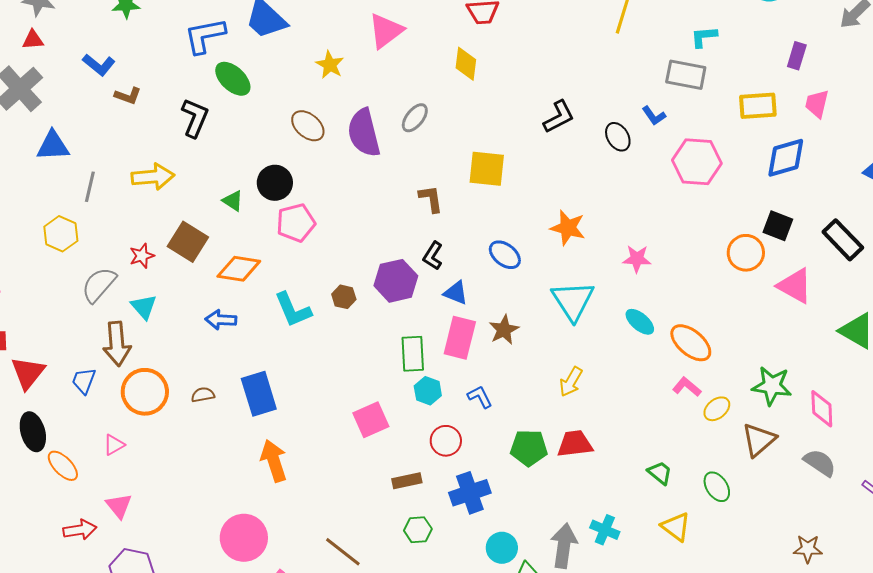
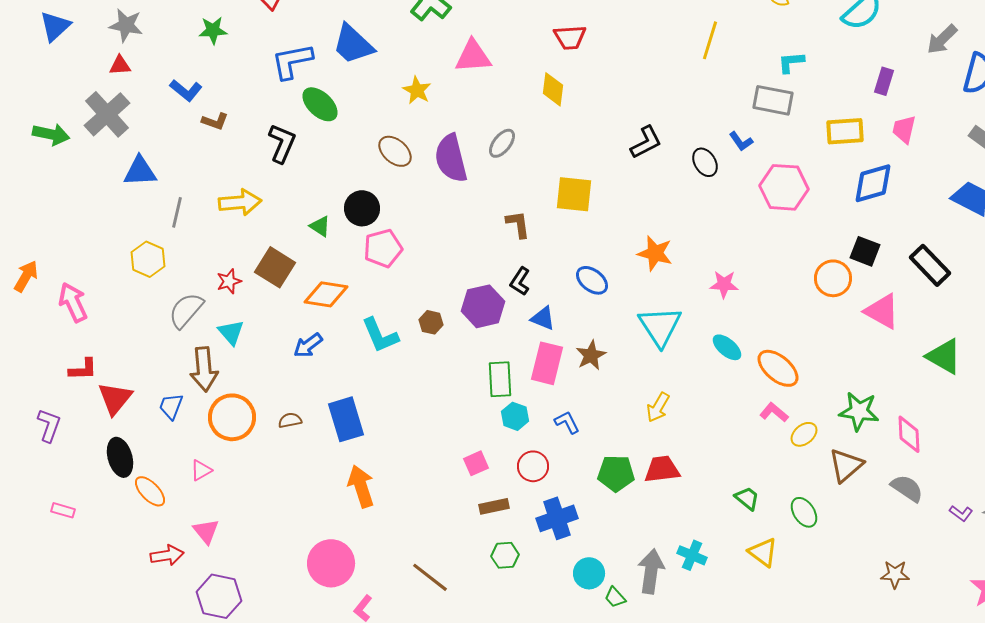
pink triangle: (386, 31) -> (473, 56), turned 33
blue arrow: (221, 320) -> (308, 345), turned -40
pink square: (371, 420) -> (476, 463), moved, size x0.7

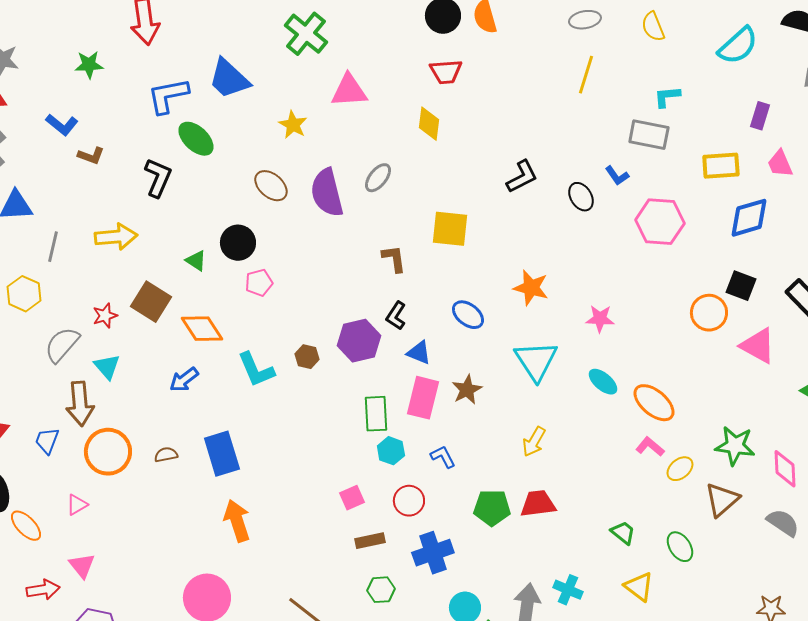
pink trapezoid: (904, 129) -> (780, 164), turned -36
pink pentagon: (383, 248) -> (259, 283), size x0.7
orange diamond: (326, 294) -> (202, 329), turned 48

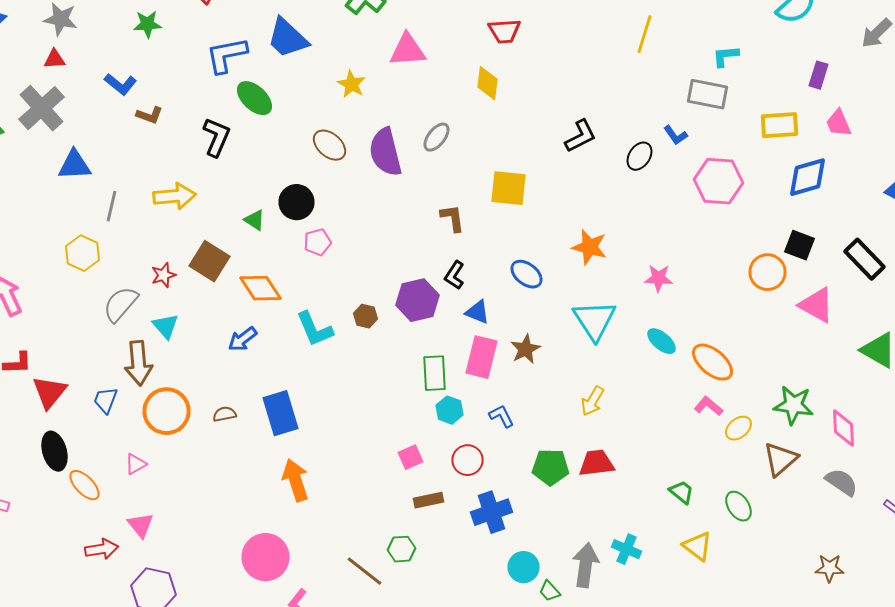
black ellipse: (581, 197) -> (640, 156), turned 64
green hexagon: (381, 590) -> (402, 549), moved

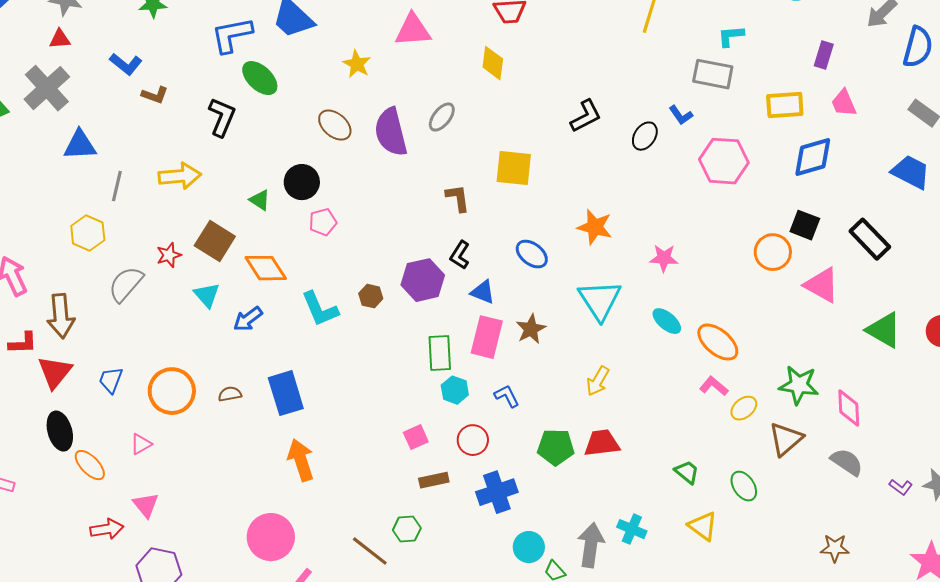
cyan triangle: (166, 326) -> (207, 295), moved
brown arrow: (138, 363) -> (61, 316), moved

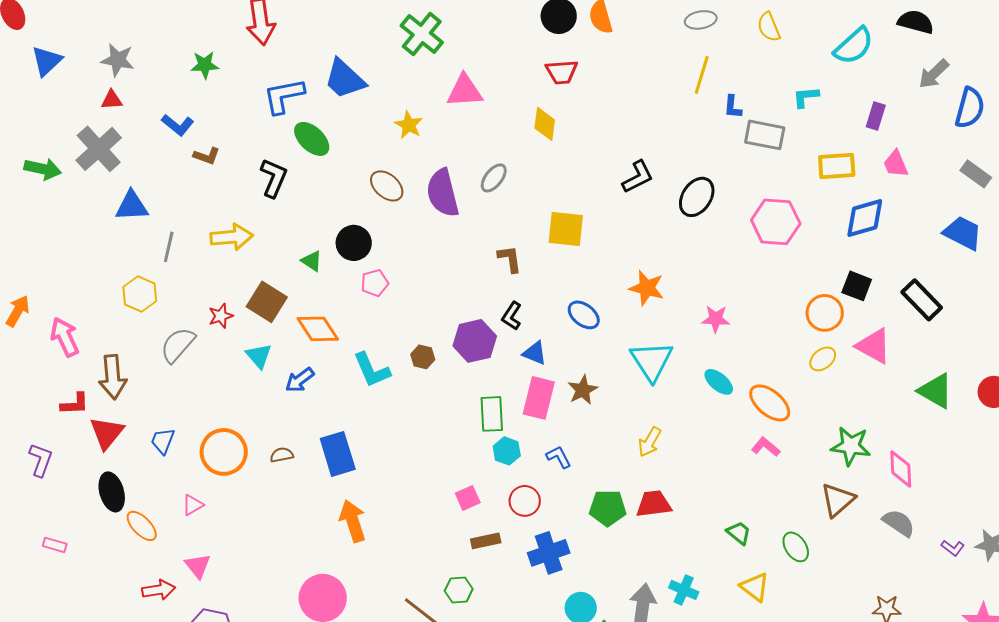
cyan L-shape: (731, 36) -> (806, 97), moved
blue L-shape: (681, 115) -> (733, 107), moved, turned 40
black ellipse: (645, 136) -> (697, 197), size x1.4
yellow ellipse: (744, 408) -> (823, 359), moved

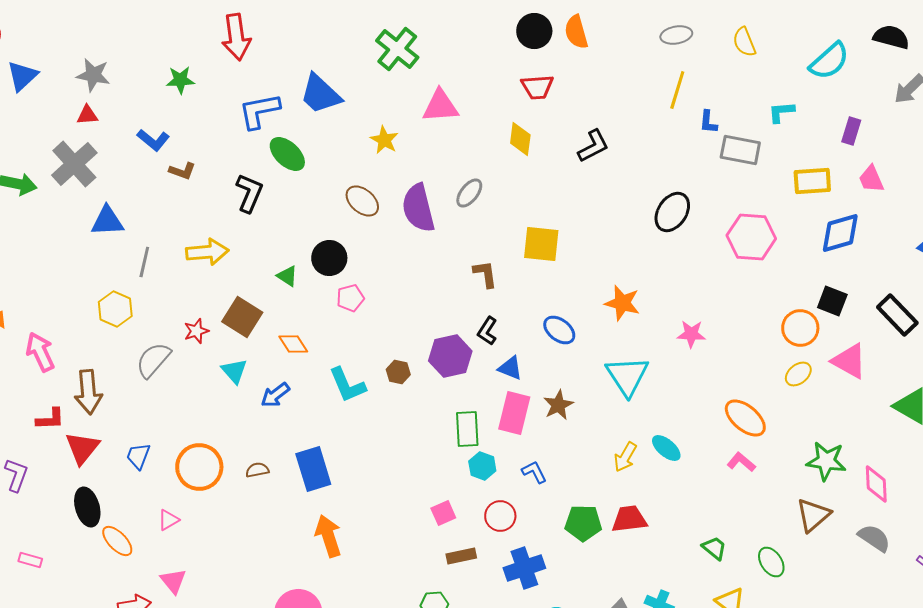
black L-shape: (638, 177) -> (593, 146), moved
orange diamond: (318, 329) -> (293, 344), size x0.7
cyan ellipse: (719, 382) -> (666, 448), moved

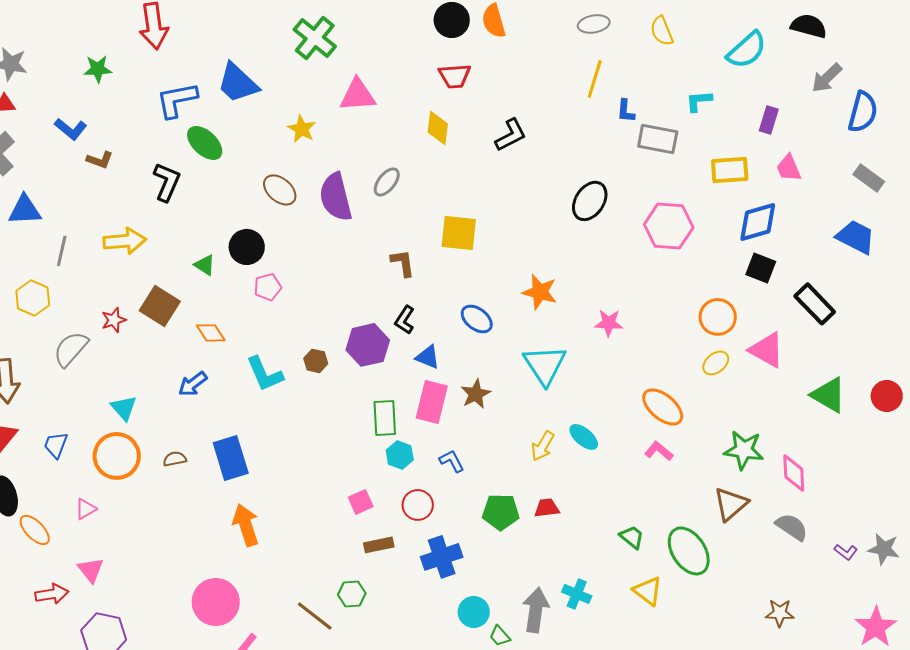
black square: (832, 301) -> (761, 268), moved
cyan triangle: (234, 371) -> (124, 408), moved
red trapezoid: (629, 519) -> (547, 508), size x0.7
green ellipse: (771, 562) -> (689, 551), size x1.6

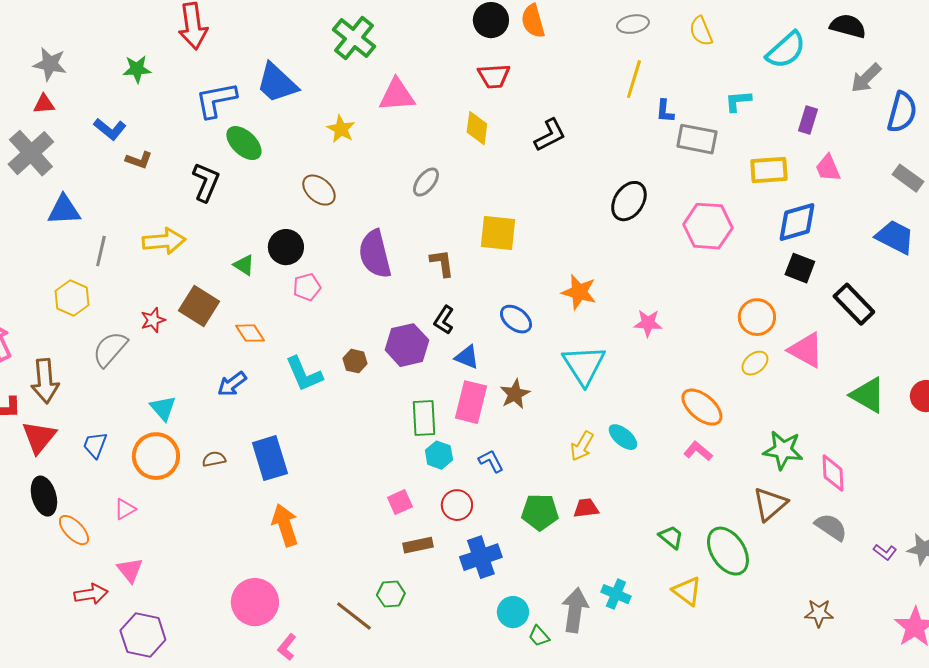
purple semicircle: (336, 197) -> (375, 254), moved

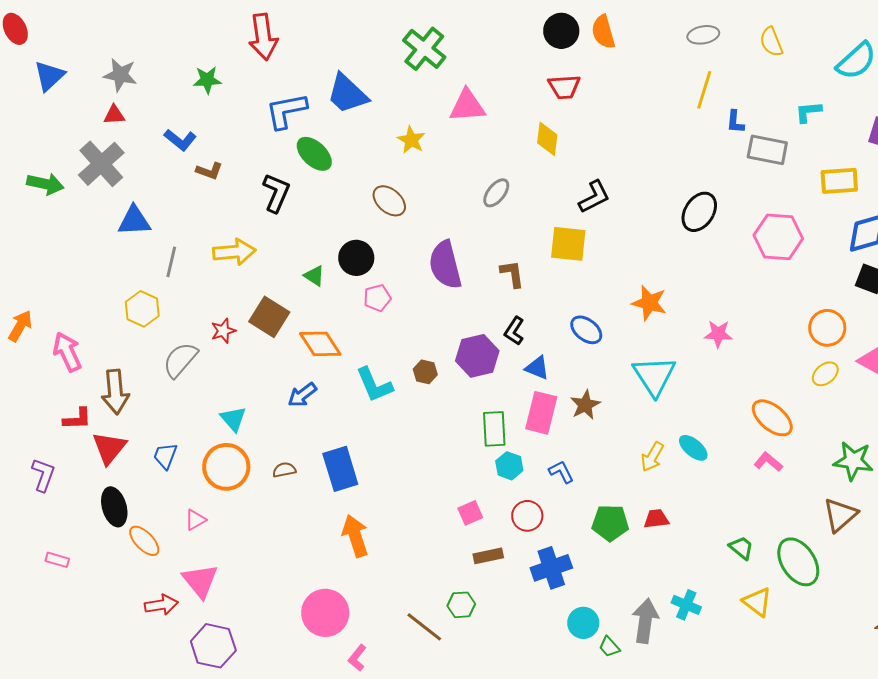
black L-shape: (550, 135) -> (594, 197), moved
orange diamond: (250, 333) -> (320, 344), size x1.4
pink triangle: (130, 570) -> (200, 581), size x1.4

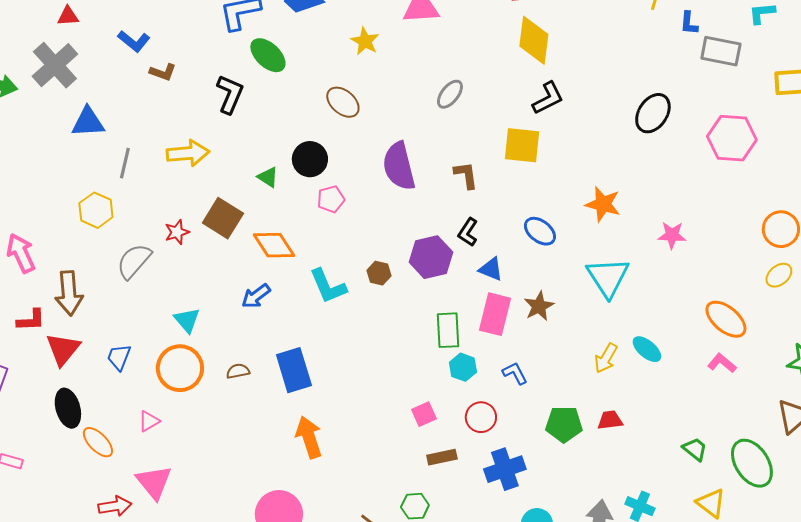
yellow diamond: (547, 139) -> (534, 40), moved, size x1.4

